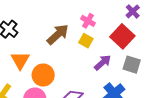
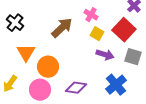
yellow square: (86, 41) -> (97, 34), moved
purple arrow: (103, 63) -> (105, 55), turned 60

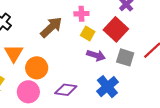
pink cross: (91, 15) -> (81, 14), turned -32

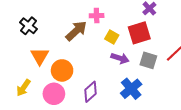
pink cross: (81, 14) -> (97, 16), moved
red square: (116, 29) -> (139, 33), turned 30
purple diamond: (66, 90) -> (90, 92), turned -50

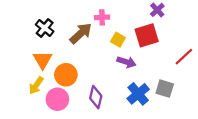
black cross: (29, 26) -> (45, 28), moved
gray square: (148, 60) -> (165, 89), moved
yellow arrow: (23, 88) -> (36, 85), moved
purple diamond: (90, 92) -> (96, 97), turned -35

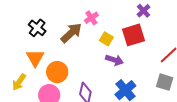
pink cross: (102, 17) -> (91, 18), turned -32
yellow arrow: (36, 85) -> (19, 82), moved
gray square: (165, 89) -> (165, 82), moved

